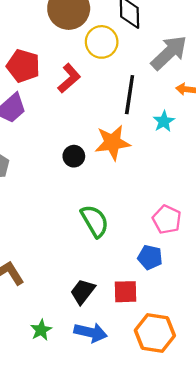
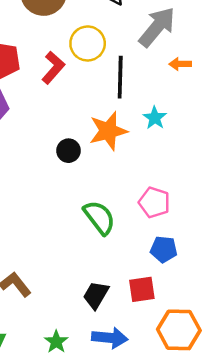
yellow circle: (102, 42) -> (88, 43), moved
cyan star: (164, 121) -> (155, 118), moved
pink pentagon: (167, 219) -> (154, 202), moved

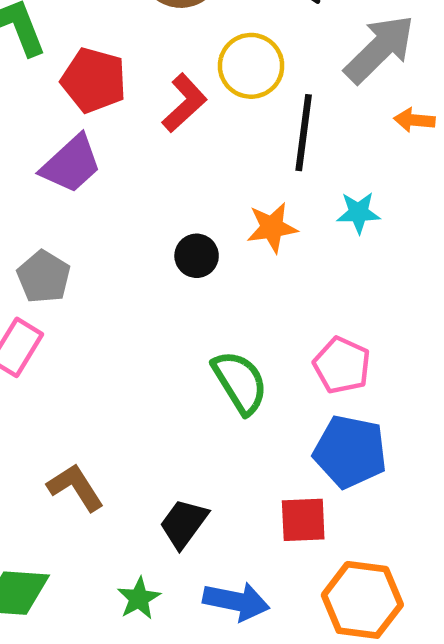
cyan star: (155, 118) -> (358, 213), turned 30
orange star: (108, 131) -> (272, 228), size x0.7
blue pentagon: (164, 249) -> (350, 452), size x1.5
black trapezoid: (96, 295) -> (184, 523), moved

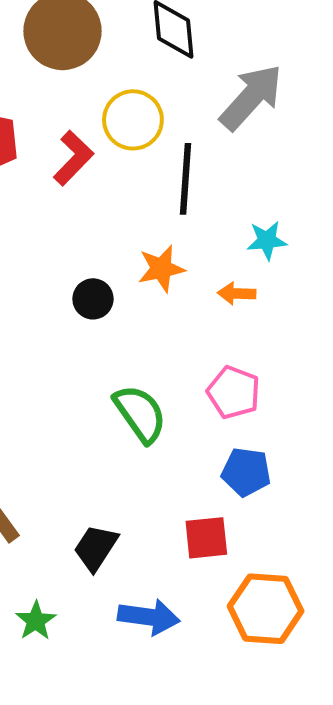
orange arrow: (414, 120) -> (237, 293), moved
cyan star: (358, 213) -> (267, 240), moved
blue pentagon: (350, 452) -> (246, 472), size x0.7
green star: (139, 598) -> (36, 621), moved

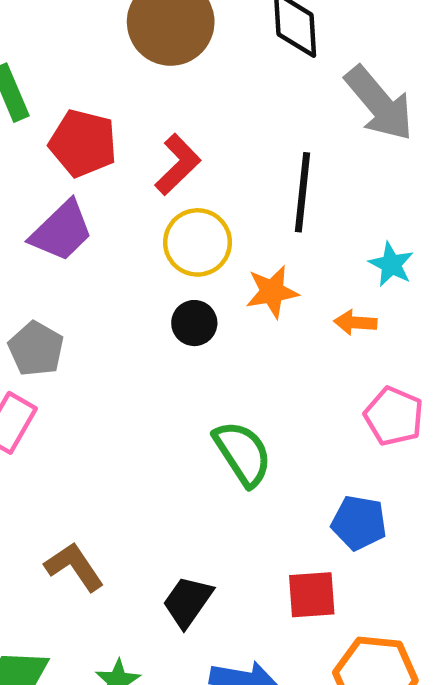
gray arrow: (251, 97) -> (379, 103), turned 96
yellow circle: (133, 120) -> (198, 242), moved
cyan star: (267, 240) -> (391, 264), turned 30
pink pentagon: (234, 392) -> (394, 416), moved

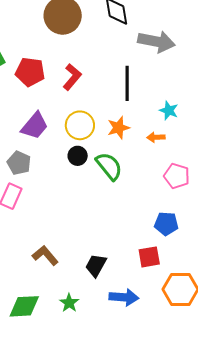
gray arrow: (379, 103) -> (156, 42), turned -33
purple trapezoid: (62, 231) -> (35, 126), moved
yellow circle: (198, 242) -> (80, 125), moved
black circle: (194, 323) -> (78, 156), moved
green semicircle: (243, 453) -> (109, 166), moved

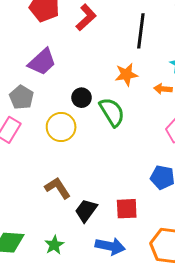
yellow circle: (80, 125) -> (61, 127), moved
brown L-shape: (45, 255) -> (58, 188), moved
red square: (149, 257) -> (127, 209), moved

